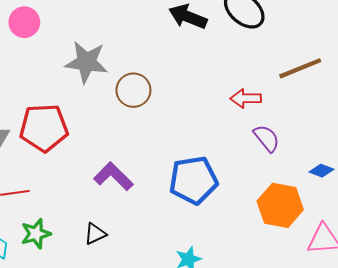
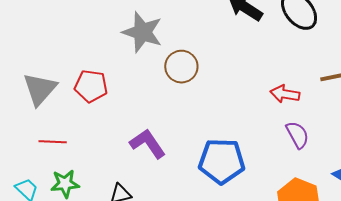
red pentagon: (44, 128) -> (91, 86), size x0.7

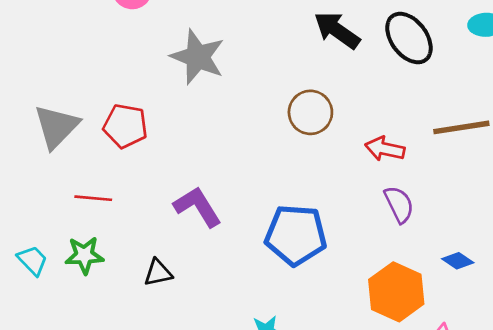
brown circle: (181, 67) -> (310, 112), moved
red line: (53, 142) -> (93, 198), moved

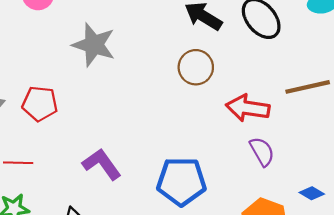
brown circle: (310, 112) -> (196, 67), moved
red arrow: (385, 149) -> (248, 108), size x1.4

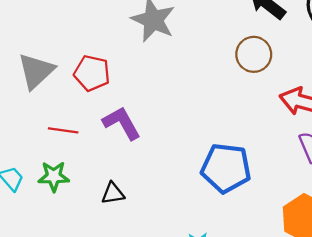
purple L-shape: (102, 164) -> (122, 123), moved

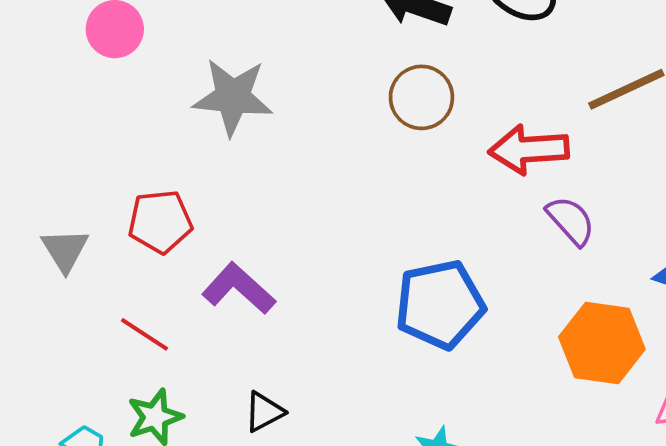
gray triangle: (36, 71) -> (65, 250), size x0.7
red line: (63, 130) -> (144, 334), turned 44

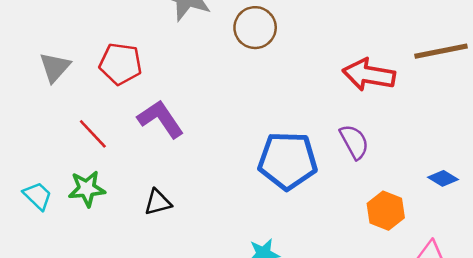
brown circle: (421, 97) -> (255, 28), moved
purple semicircle: (571, 221) -> (354, 142), moved
orange hexagon: (602, 343) -> (386, 211), size x0.7

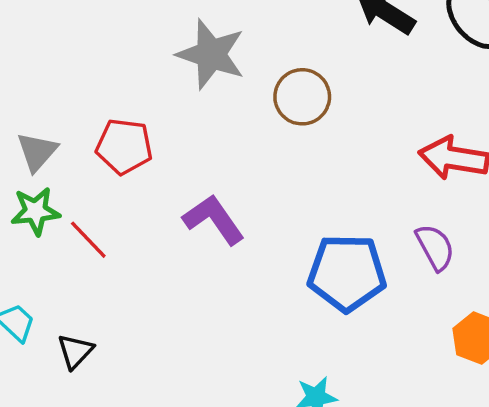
purple L-shape: (161, 119) -> (214, 219), moved
green star: (87, 189) -> (35, 211), moved
black triangle: (158, 202) -> (75, 351), moved, turned -32

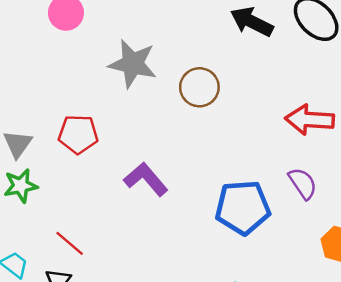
red line: (88, 240) -> (70, 243), moved

